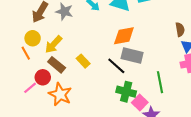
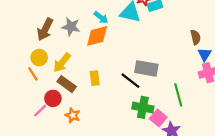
orange diamond: (124, 36) -> (97, 36), moved
yellow rectangle: (83, 61) -> (95, 78), turned 40
orange star: (60, 94) -> (73, 115), size x0.6

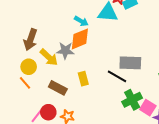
gray star: (71, 27) -> (65, 51), moved
yellow arrow: (62, 63) -> (49, 57), moved, turned -78
red circle: (53, 98) -> (48, 112), moved
green cross: (143, 107) -> (132, 100), turned -30

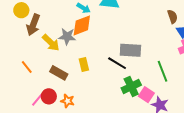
yellow circle: (29, 67) -> (21, 10), moved

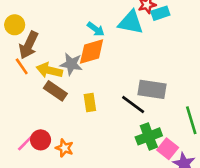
yellow arrow: (51, 43) -> (49, 70), turned 144
orange line: (27, 67) -> (22, 66), moved
brown rectangle: (59, 73) -> (55, 91), moved

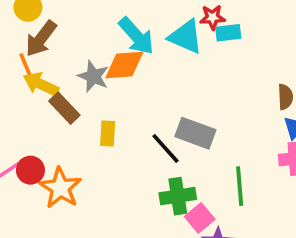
cyan arrow: (96, 29) -> (136, 36), size x1.6
yellow arrow: (49, 70) -> (41, 84), moved
orange star: (64, 148) -> (60, 188), size x1.6

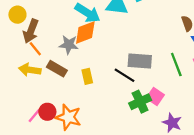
orange line: (26, 65) -> (35, 49), moved
yellow arrow: (41, 84) -> (30, 70), moved
green line: (240, 186) -> (176, 64), moved
pink square: (200, 218) -> (155, 96), moved

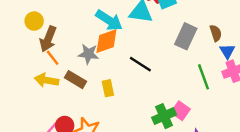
gray rectangle: (140, 61) -> (186, 36), moved, turned -70
black line: (124, 75) -> (140, 64), moved

